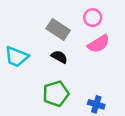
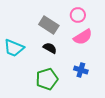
blue cross: (96, 104) -> (81, 70), moved

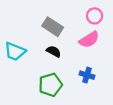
pink circle: (78, 15) -> (95, 16), moved

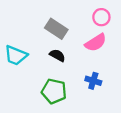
green pentagon: (50, 85) -> (54, 91), turned 30

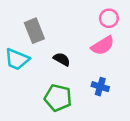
gray rectangle: (56, 29) -> (34, 31), moved, turned 35

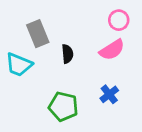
black semicircle: (62, 59) -> (67, 54), moved, turned 56
blue cross: (100, 87) -> (109, 94), turned 35

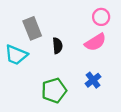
green pentagon: (63, 106) -> (54, 90), turned -30

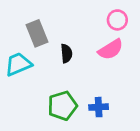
cyan trapezoid: (16, 55) -> (18, 64), turned 135
blue cross: (93, 80) -> (99, 107), moved, turned 35

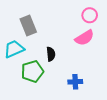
black semicircle: (66, 53) -> (51, 54), moved
green pentagon: (62, 106) -> (32, 71), moved

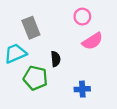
pink circle: (90, 15) -> (82, 17), moved
green pentagon: (32, 71) -> (35, 78), turned 30

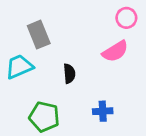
pink circle: (82, 17) -> (126, 18), moved
green pentagon: (35, 78) -> (44, 117), moved

